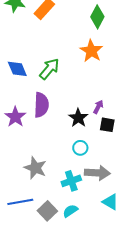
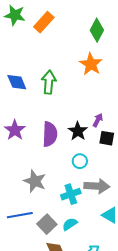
green arrow: (49, 69) -> (49, 82), turned -35
purple semicircle: (41, 105) -> (50, 134), moved

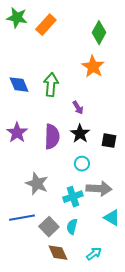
purple arrow: (98, 120) -> (78, 108), moved, turned 120
cyan semicircle: (70, 224) -> (72, 227), turned -42

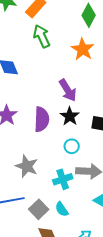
green arrow: (51, 85) -> (42, 36), moved, turned -30
purple arrow: (78, 108) -> (68, 90), size x1.6
cyan semicircle: (72, 227) -> (62, 209), turned -49

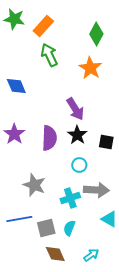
gray square: (39, 209) -> (46, 228), turned 30
cyan semicircle: (62, 209) -> (69, 228), turned 56

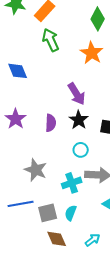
purple semicircle: (49, 138) -> (51, 123), size x0.7

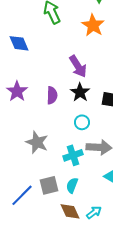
blue line: (21, 204) -> (22, 195), moved, turned -35
brown diamond: (57, 239) -> (70, 211), moved

